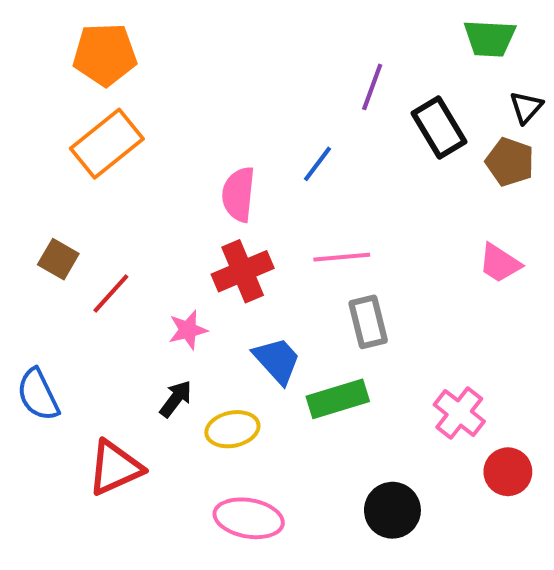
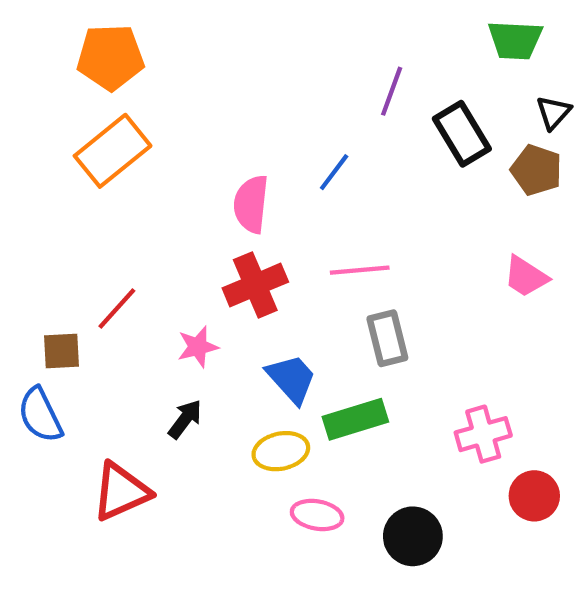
brown square: (58, 259) -> (61, 351), moved, turned -33
pink cross: (459, 413) -> (483, 434), turned 36
yellow ellipse: (232, 429) -> (281, 451), moved
pink ellipse: (249, 518) -> (317, 515), moved, size x0.7

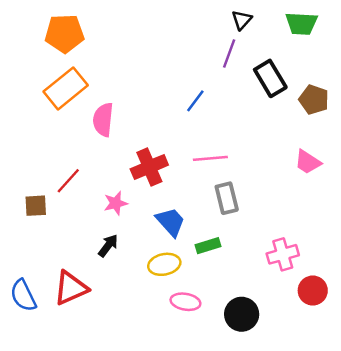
black triangle: (553, 113) -> (242, 20), moved
pink semicircle: (251, 204) -> (103, 120), moved
blue semicircle: (40, 415) -> (23, 296), moved
green rectangle: (355, 419) -> (208, 246), size x0.7

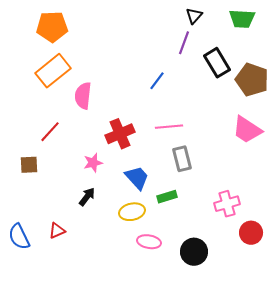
brown pentagon: (314, 100) -> (252, 80), size x1.4
pink trapezoid: (308, 162) -> (247, 130), size x1.4
red line: (68, 181) -> (50, 132), moved
red triangle: (71, 288) -> (57, 231), size x0.6

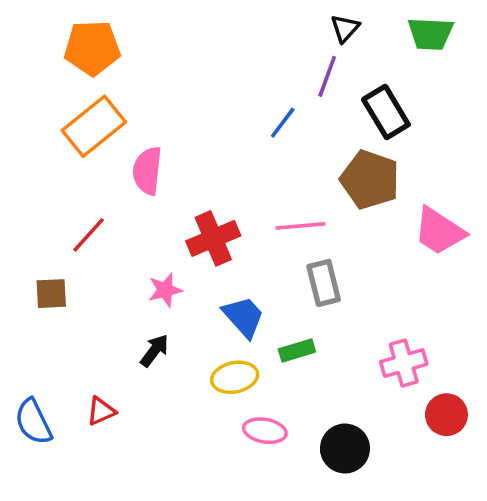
brown pentagon: (252, 80) -> (370, 180), moved
blue line: (157, 81) -> (283, 123), moved

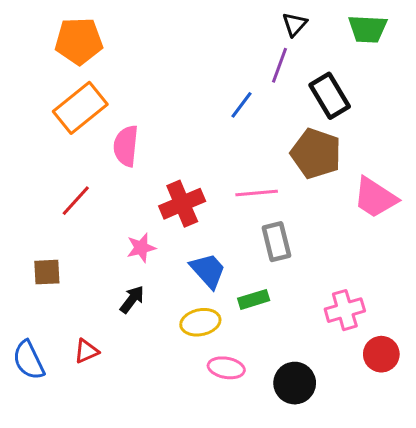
brown square: (51, 294) -> (47, 272), moved

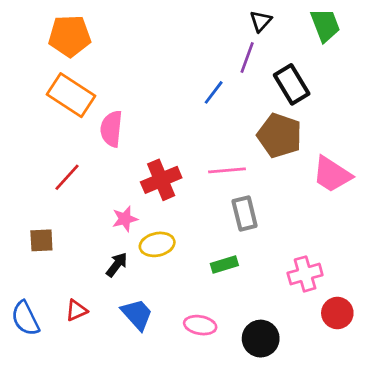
green trapezoid: (368, 29) -> (325, 25), turned -114
orange rectangle: (80, 108) -> (71, 95), turned 72
blue trapezoid: (208, 271) -> (137, 314), moved
yellow ellipse: (200, 322) -> (157, 244), moved

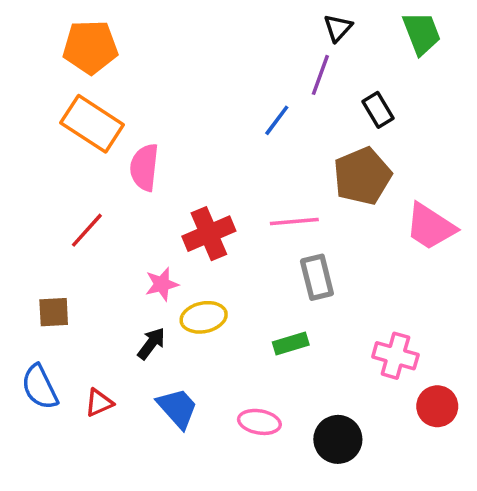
black rectangle: (292, 84) -> (378, 110), size x0.7
brown pentagon: (279, 135) -> (362, 176), turned 30
pink cross: (305, 274) -> (395, 356), turned 32
blue semicircle: (25, 318) -> (40, 387), moved

